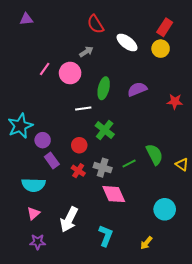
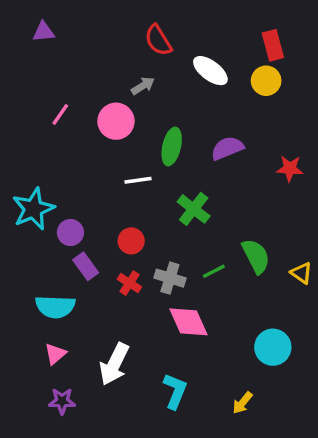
red rectangle: (165, 27) -> (273, 45), turned -48
pink line: (45, 69) -> (60, 114), moved
green cross: (105, 130) -> (194, 209), moved

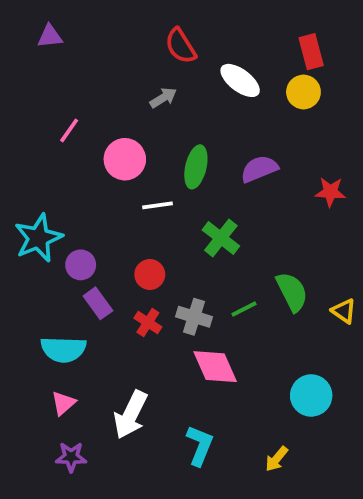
pink circle: (116, 121) -> (125, 159), moved

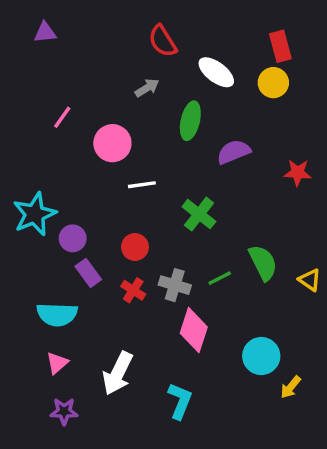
green ellipse: (196, 167) -> (190, 121), moved
pink diamond: (215, 367) -> (194, 330), turned 42
cyan circle: (311, 395) -> (261, 356), moved
yellow arrow: (277, 459) -> (291, 387), moved

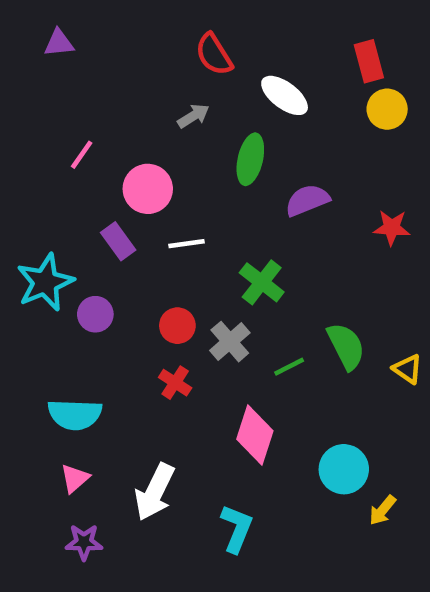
yellow circle: (273, 83) -> (387, 109), moved
purple rectangle: (88, 273) -> (118, 241), moved
gray cross: (175, 285) -> (230, 342), moved, turned 32

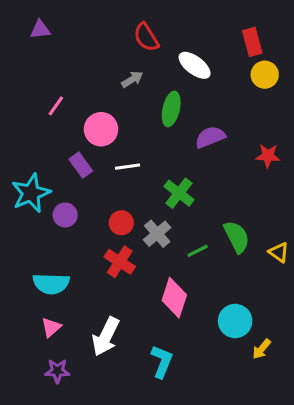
red cross: (175, 383) -> (120, 262), size x1.4

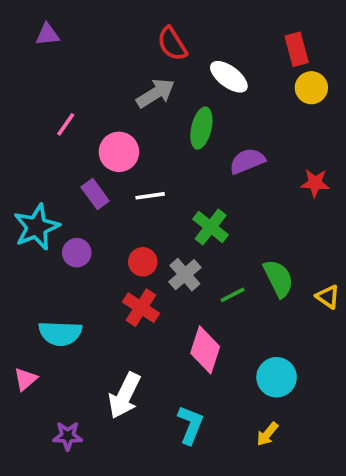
gray arrow: (132, 79) -> (156, 93), size x1.5
pink triangle: (51, 327) -> (25, 379), moved
yellow arrow: (262, 349) -> (267, 434), moved

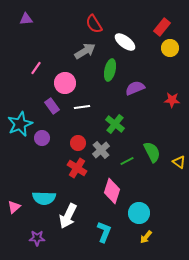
red rectangle: (297, 49) -> (162, 27), turned 54
cyan semicircle: (60, 333) -> (44, 198), moved
cyan circle: (277, 377) -> (139, 213), moved

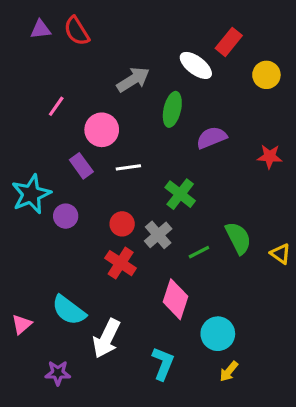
red semicircle: (94, 24) -> (77, 31), moved
red rectangle: (162, 27) -> (229, 42), moved
cyan semicircle: (44, 198) -> (69, 310), turned 35

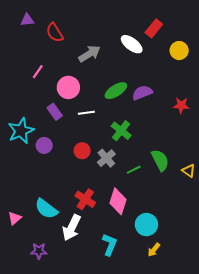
red semicircle: (77, 31) -> (55, 33), moved
green ellipse: (172, 109) -> (116, 91), moved, turned 45
red cross: (121, 263) -> (85, 199), moved

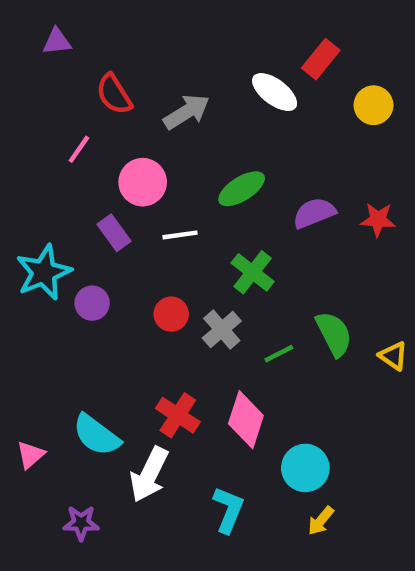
red semicircle: (55, 33) -> (114, 94), moved
purple semicircle: (142, 93) -> (314, 213), moved

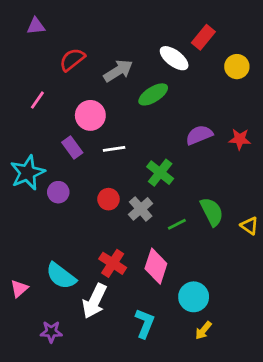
red semicircle: (114, 94) -> (72, 60), turned 84
pink line: (79, 149) -> (37, 100), moved
green ellipse: (242, 189) -> (153, 94), moved

